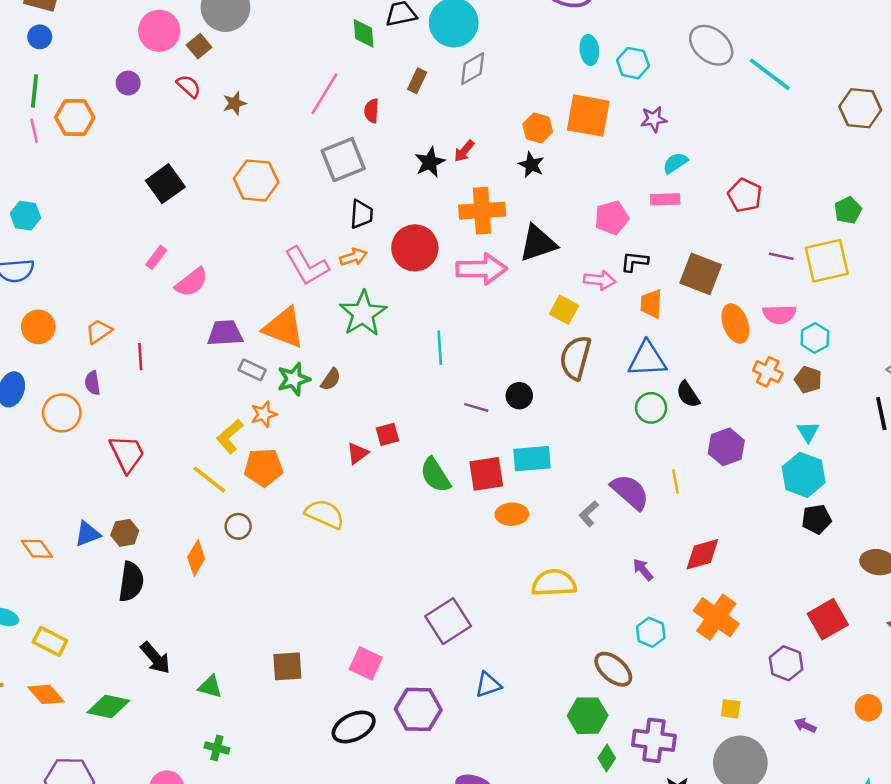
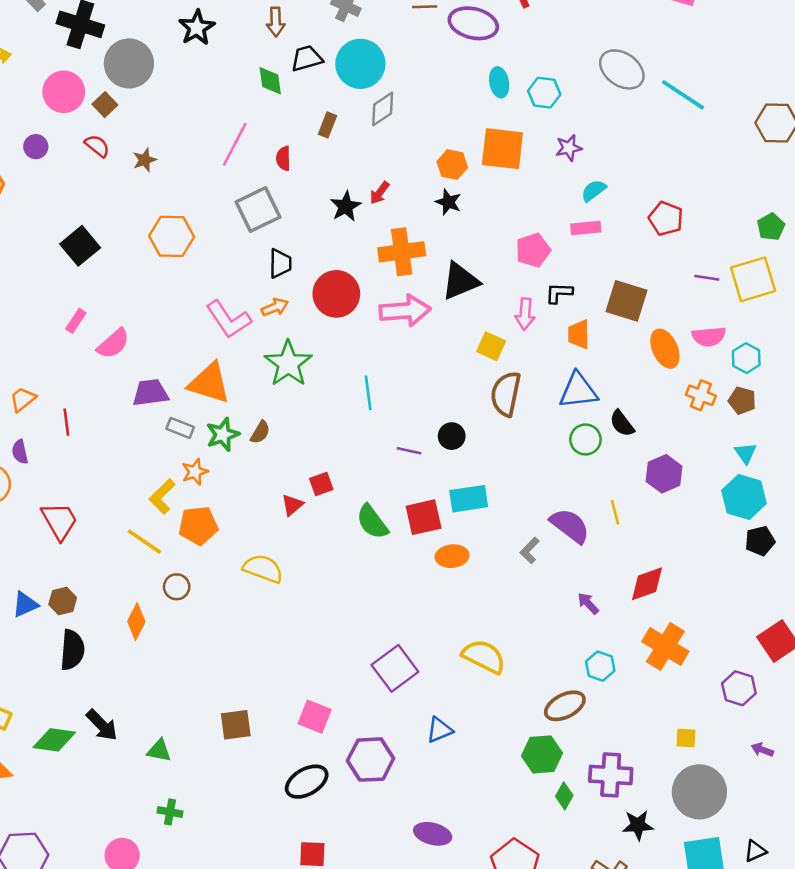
pink arrow: (600, 280) -> (525, 314), turned 92
yellow semicircle: (554, 583) -> (484, 656), moved, turned 33
brown ellipse: (613, 669) -> (565, 706), turned -63
green diamond: (108, 706) -> (54, 740), moved

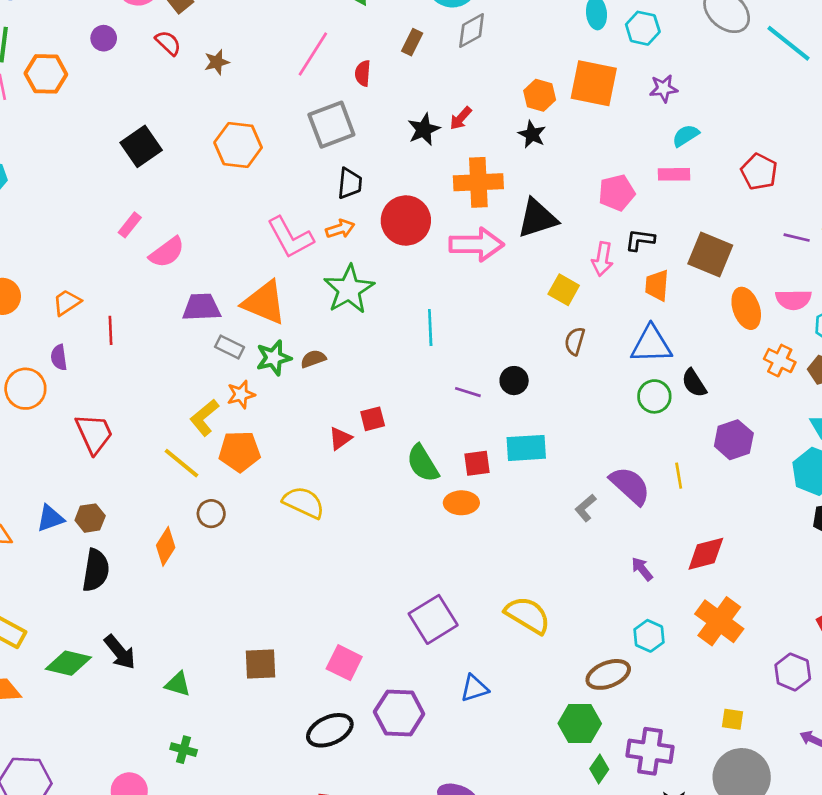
brown semicircle: (506, 394) -> (575, 341), size x0.6
brown semicircle: (260, 432) -> (313, 359), turned -145
red square: (424, 517) -> (477, 463), size x0.7
orange ellipse: (452, 556) -> (461, 503), moved

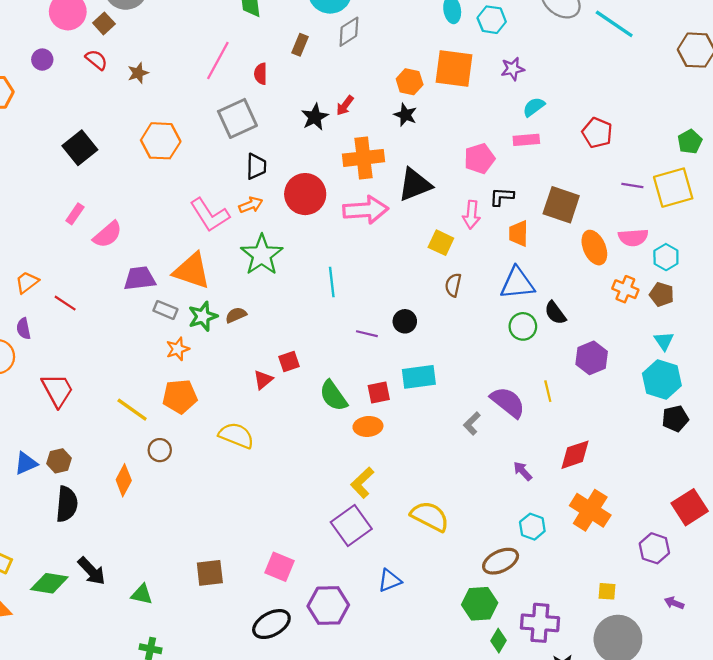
red line: (110, 330) -> (65, 303), turned -50
yellow L-shape: (204, 418) -> (362, 483), moved

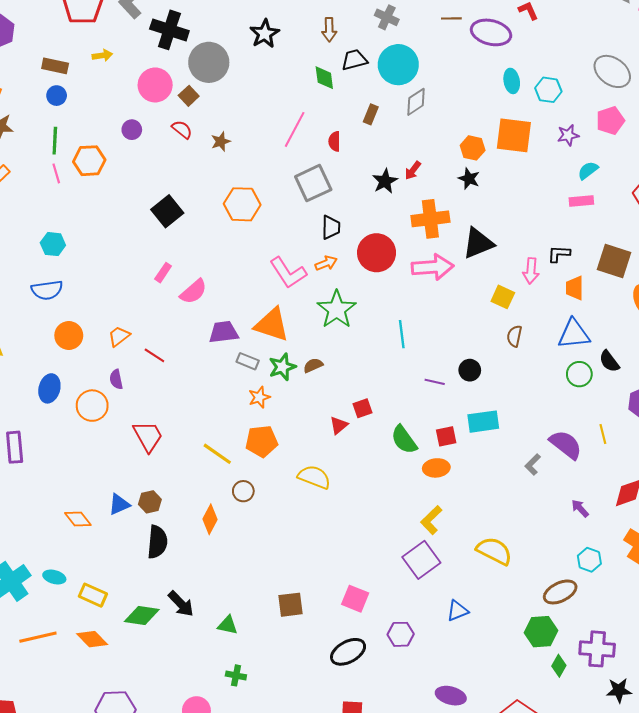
pink pentagon: (479, 159) -> (610, 121), moved
purple hexagon: (328, 606) -> (401, 634), size x0.7

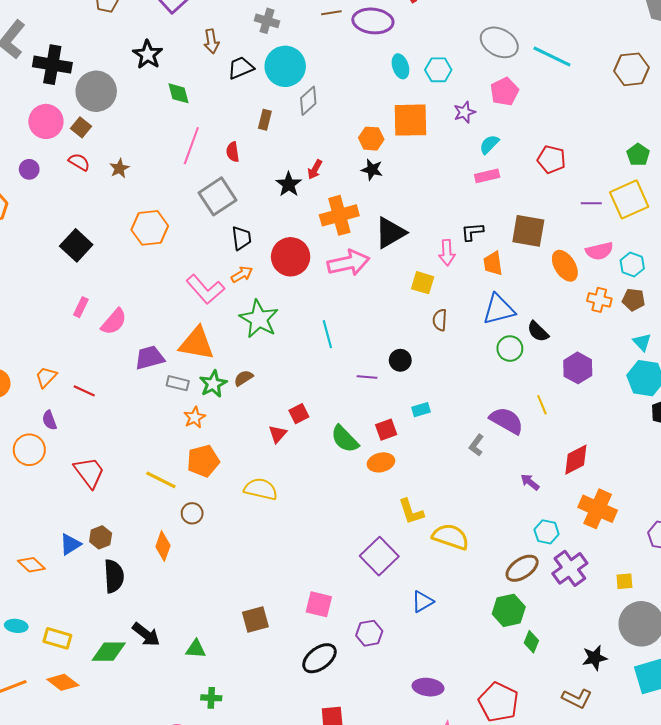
green diamond: (324, 78) -> (178, 93), moved
cyan rectangle: (483, 422) -> (421, 410), size x0.6
yellow L-shape: (431, 520) -> (411, 512), moved, turned -56
purple cross: (597, 649) -> (570, 568), moved, turned -32

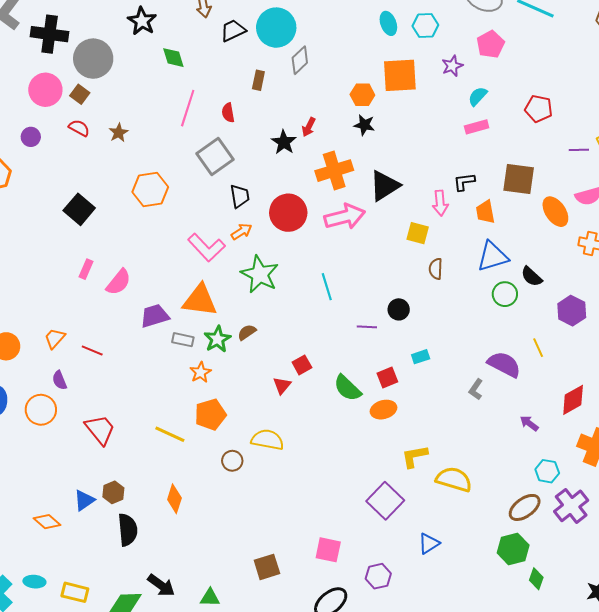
yellow L-shape: (411, 512) -> (415, 456), turned 100
brown circle: (192, 513) -> (232, 461), moved

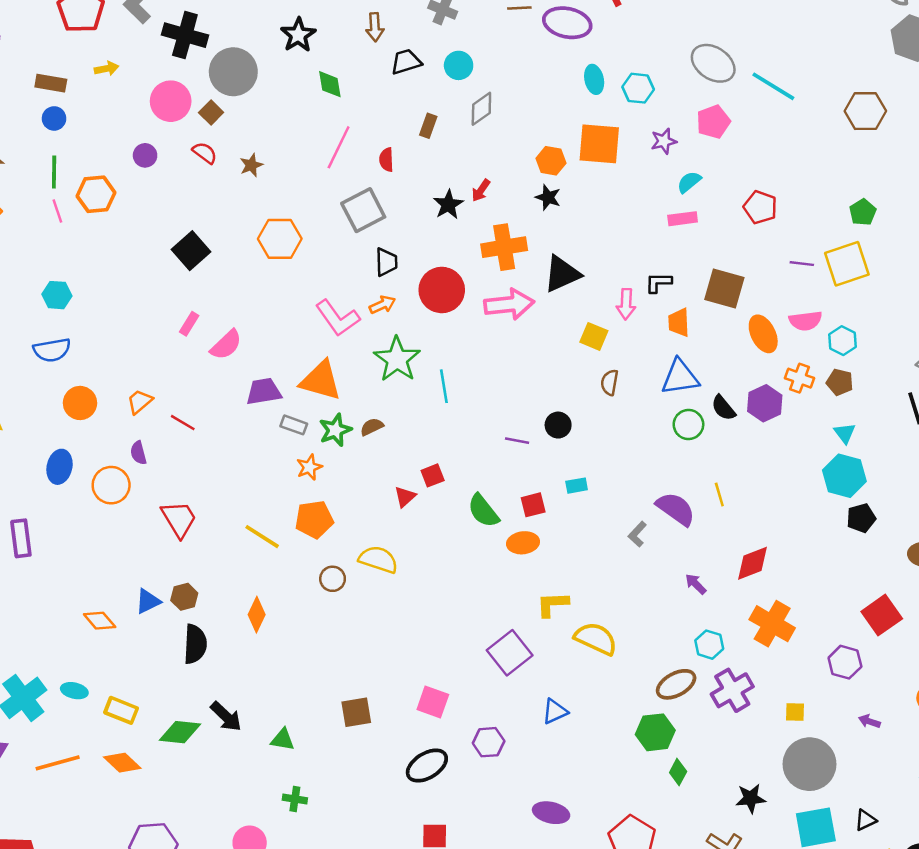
cyan circle: (276, 28) -> (459, 65), size x0.6
cyan line: (327, 287) -> (444, 386), moved
purple hexagon: (572, 311) -> (765, 403), moved

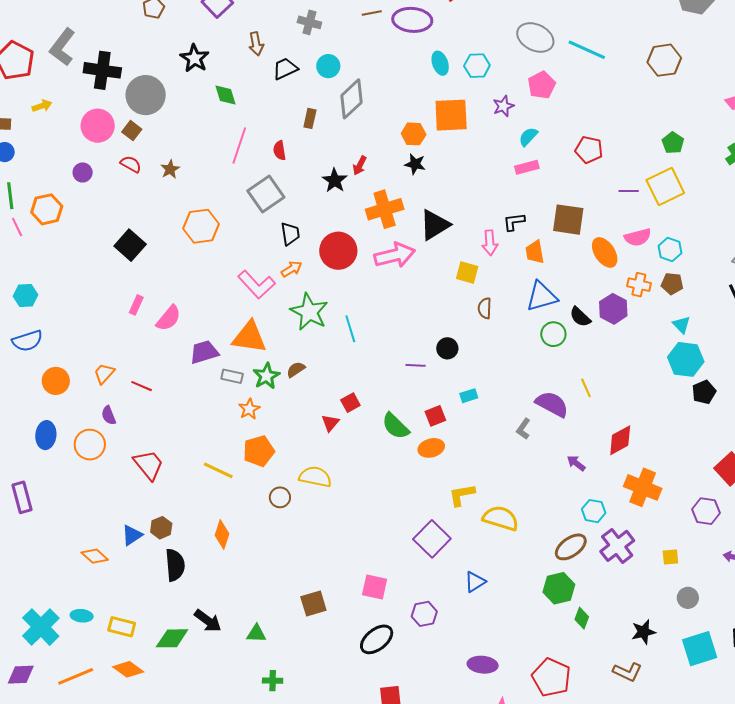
gray diamond: (481, 109) -> (352, 99), size x1.4
gray circle: (809, 764) -> (688, 598), size x0.5

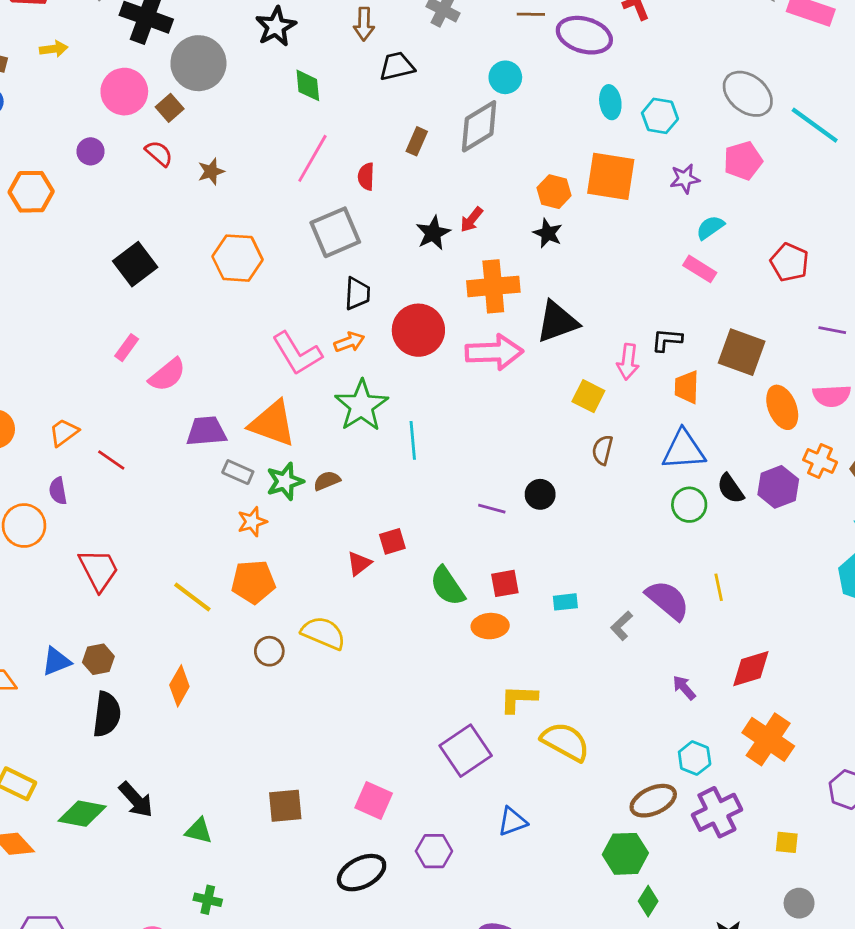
cyan circle: (328, 66) -> (505, 77), moved
pink rectangle: (527, 167) -> (700, 269), turned 35
cyan rectangle: (469, 396) -> (565, 602), moved

